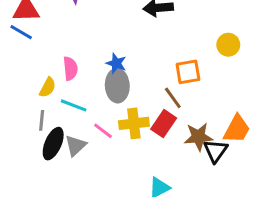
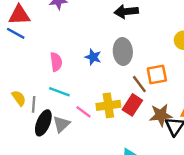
orange square: (188, 72) -> (157, 74), moved
gray ellipse: (117, 86) -> (123, 51), moved
yellow semicircle: (48, 87) -> (19, 98), moved, turned -63

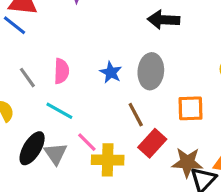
brown line: (139, 84) -> (136, 115), moved
gray line: (34, 104) -> (27, 78), moved, turned -49
yellow cross: (108, 105) -> (108, 160), moved
gray triangle: (61, 124) -> (56, 154), turned -30

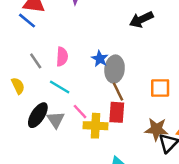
black arrow: (163, 20) -> (141, 19), turned -30
gray ellipse: (151, 71) -> (115, 69), moved
red rectangle: (152, 143) -> (117, 112), moved, turned -40

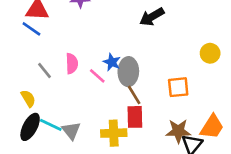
cyan line: (60, 87) -> (51, 125), moved
pink line: (80, 112) -> (97, 76), moved
black ellipse: (38, 115) -> (30, 127), moved

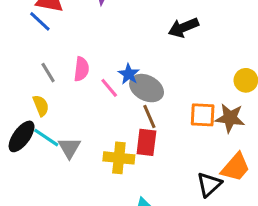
gray ellipse: (128, 72) -> (147, 88), turned -72
yellow semicircle: (28, 98) -> (41, 106), moved
brown star: (178, 131) -> (230, 118), moved

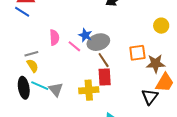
gray line: (48, 73) -> (31, 54), moved, turned -64
gray ellipse: (147, 88) -> (98, 42), turned -35
brown star: (230, 118) -> (156, 64), moved
black ellipse: (22, 136) -> (24, 88), turned -35

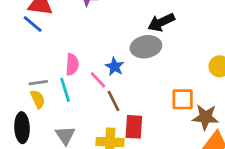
gray ellipse: (98, 42) -> (146, 47), moved
brown line: (104, 60) -> (113, 101), moved
cyan line: (40, 86) -> (65, 90), moved, turned 42

